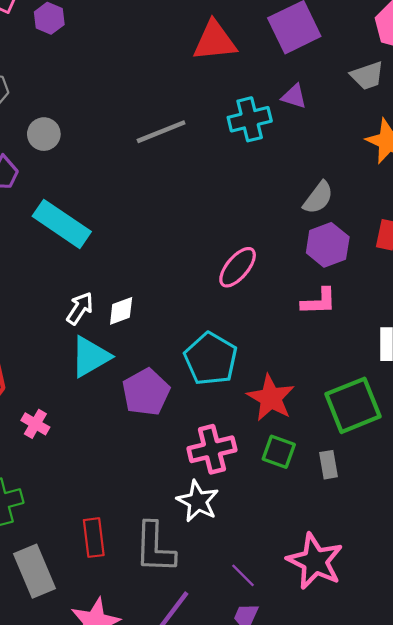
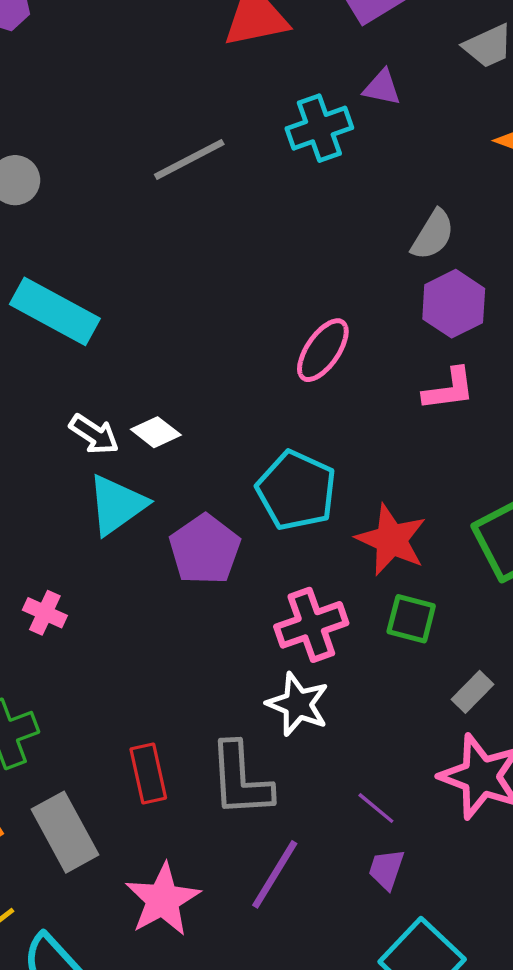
white arrow: (80, 308) -> (94, 434), turned 96
white diamond: (121, 311) -> (156, 432), turned 64
gray rectangle: (328, 465) -> (472, 692), moved, turned 60

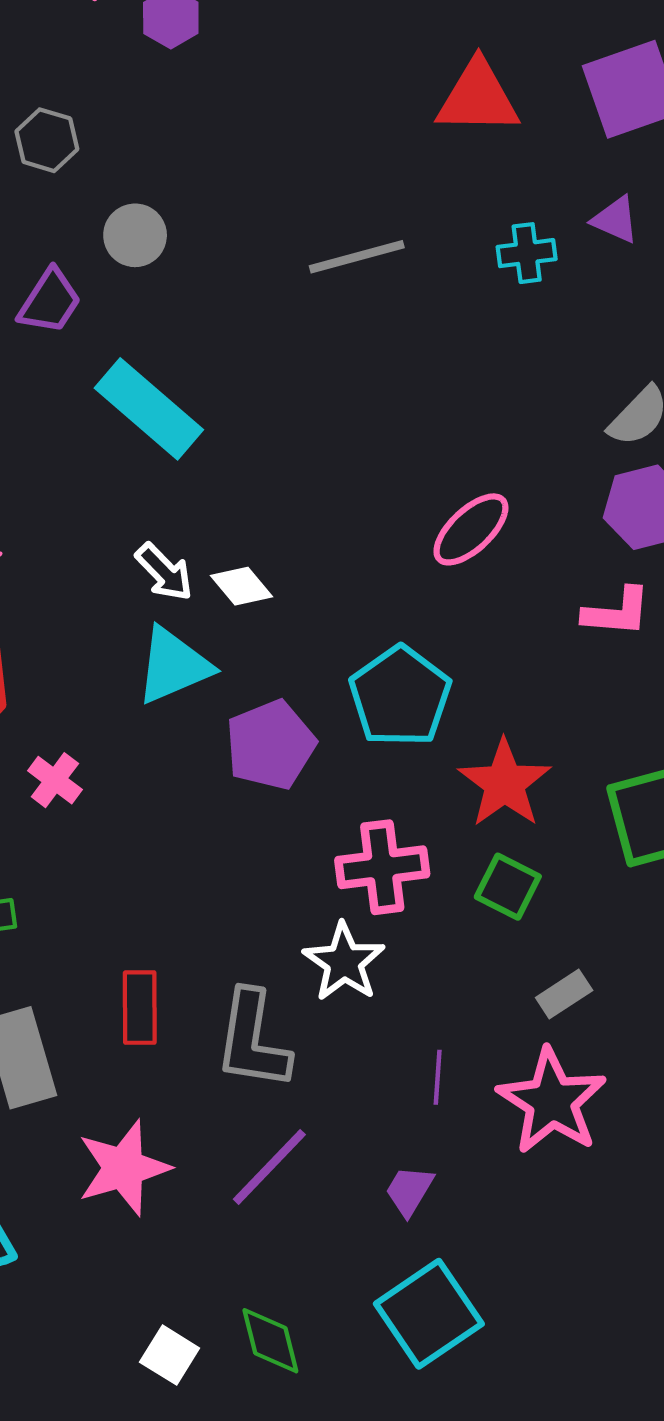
cyan cross: (319, 128) -> (527, 253), size x0.7
purple line: (376, 808) -> (438, 1077), moved, turned 42

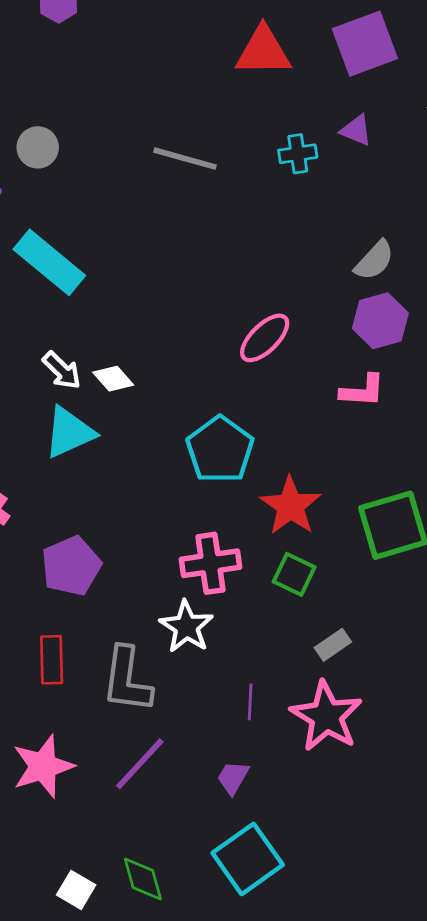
gray line: (357, 257) -> (185, 159), turned 32
purple pentagon: (270, 745) -> (71, 566), moved

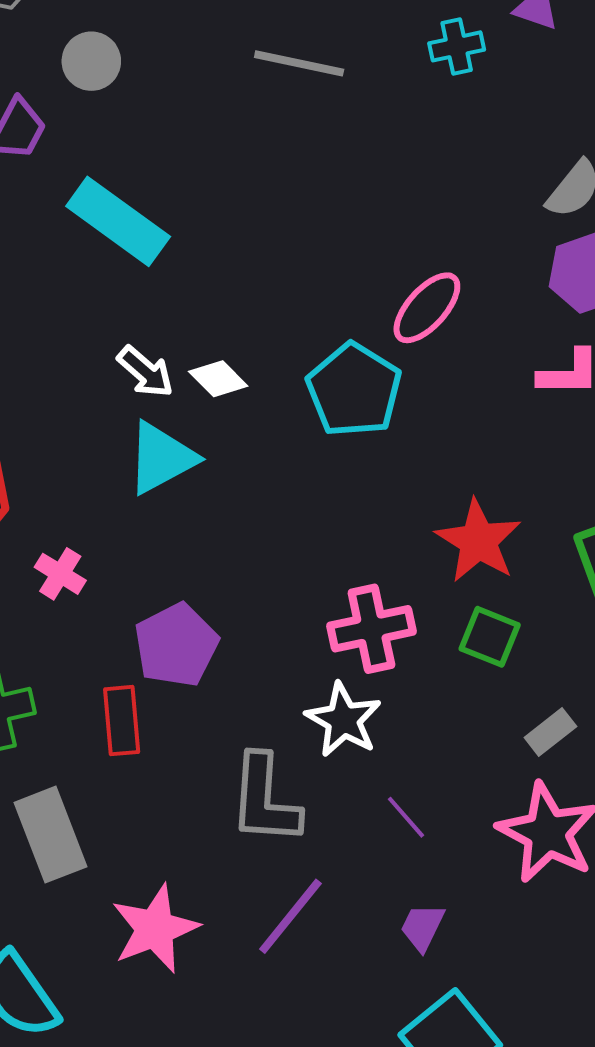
cyan pentagon: (220, 450) -> (354, 390), moved
red rectangle: (52, 660) -> (122, 721), moved
purple line: (250, 702) -> (406, 817), moved, turned -40

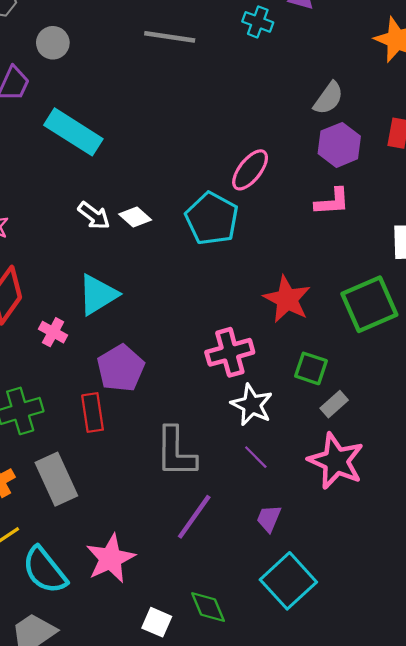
cyan cross: (457, 46) -> (258, 22), turned 36
cyan triangle: (161, 458) -> (98, 295), moved
green square: (490, 637) -> (311, 368), moved
white star: (343, 720) -> (252, 405), moved
pink star: (155, 929) -> (110, 558), moved

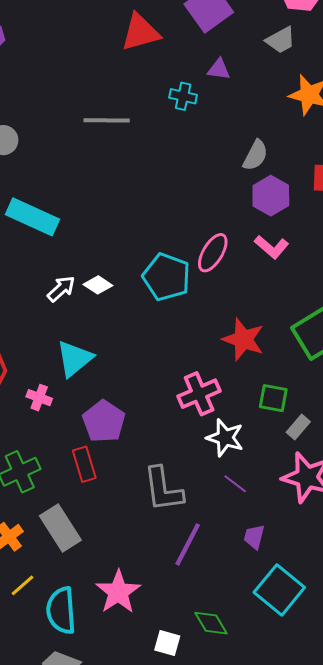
pink ellipse: (250, 170) -> (213, 253), moved
pink L-shape: (332, 202) -> (272, 247), turned 52
white arrow: (94, 216) -> (61, 289), turned -72
cyan semicircle: (45, 570) -> (61, 611), turned 42

